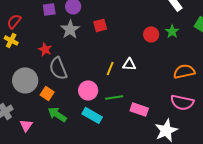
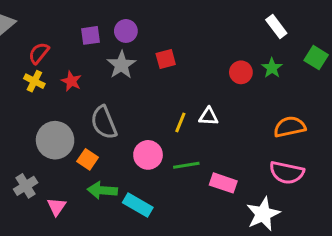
red star: (45, 49) -> (71, 81), moved
green arrow: (57, 114) -> (102, 190), turned -30
cyan rectangle: (92, 115) -> (138, 205), moved

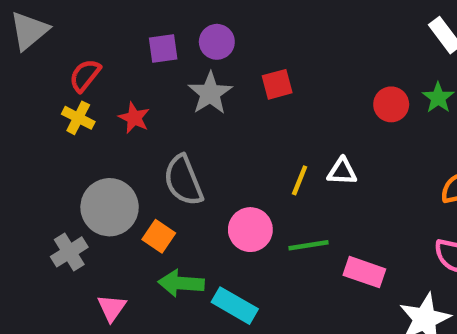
gray cross: (26, 186) -> (69, 252), moved

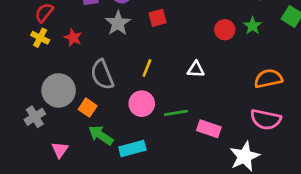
yellow line: (300, 180) -> (147, 68), moved
green arrow: (181, 283) -> (101, 135), turned 30
cyan rectangle: (235, 306) -> (132, 148), turned -45

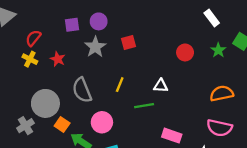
green star: (252, 26) -> (218, 50), moved
pink circle: (142, 104) -> (102, 122), moved
orange square: (88, 108) -> (62, 124), moved
green line: (176, 113) -> (144, 106), moved

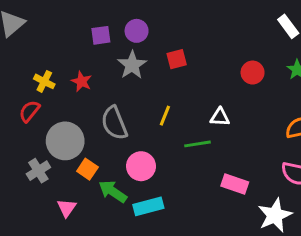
red semicircle: (33, 38) -> (29, 111), moved

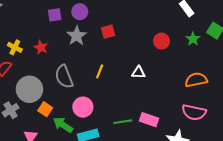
green line: (198, 144) -> (123, 122), moved

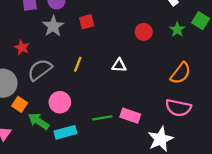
red star: (41, 47) -> (22, 47), moved
gray semicircle: (64, 77) -> (40, 70), turned 75
orange semicircle: (196, 80) -> (181, 73), turned 140

